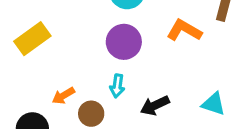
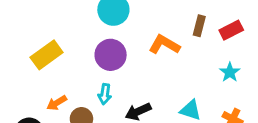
yellow rectangle: (32, 39) -> (47, 55), moved

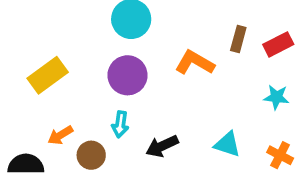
cyan star: (230, 72) -> (276, 97), turned -30

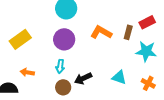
brown rectangle: (238, 39) -> (128, 32), moved
cyan star: (276, 97) -> (146, 51), size x1.5
orange arrow: (60, 135) -> (27, 72), turned 40
brown circle: (91, 155) -> (63, 87), moved

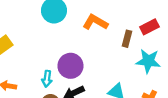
orange L-shape: (101, 32) -> (95, 22), moved
purple circle: (64, 39) -> (70, 66), moved

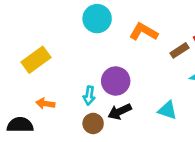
brown rectangle: (127, 39) -> (179, 50), turned 42

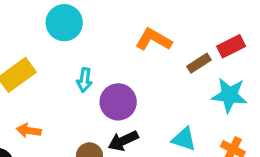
cyan circle: (97, 19) -> (64, 23), moved
cyan arrow: (89, 96) -> (84, 80), moved

